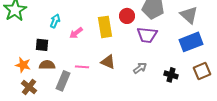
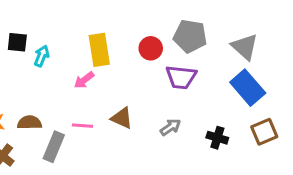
yellow rectangle: (105, 27) -> (99, 50), moved
pink arrow: (76, 33) -> (84, 80), moved
blue rectangle: (191, 42) -> (248, 88), turned 70
black square: (42, 45) -> (17, 42), moved

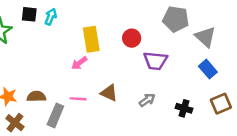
gray pentagon: (190, 36) -> (176, 19), moved
black square: (17, 42) -> (29, 14), moved
cyan arrow: (42, 56) -> (51, 17), moved
blue rectangle: (248, 88) -> (208, 69), size x0.7

